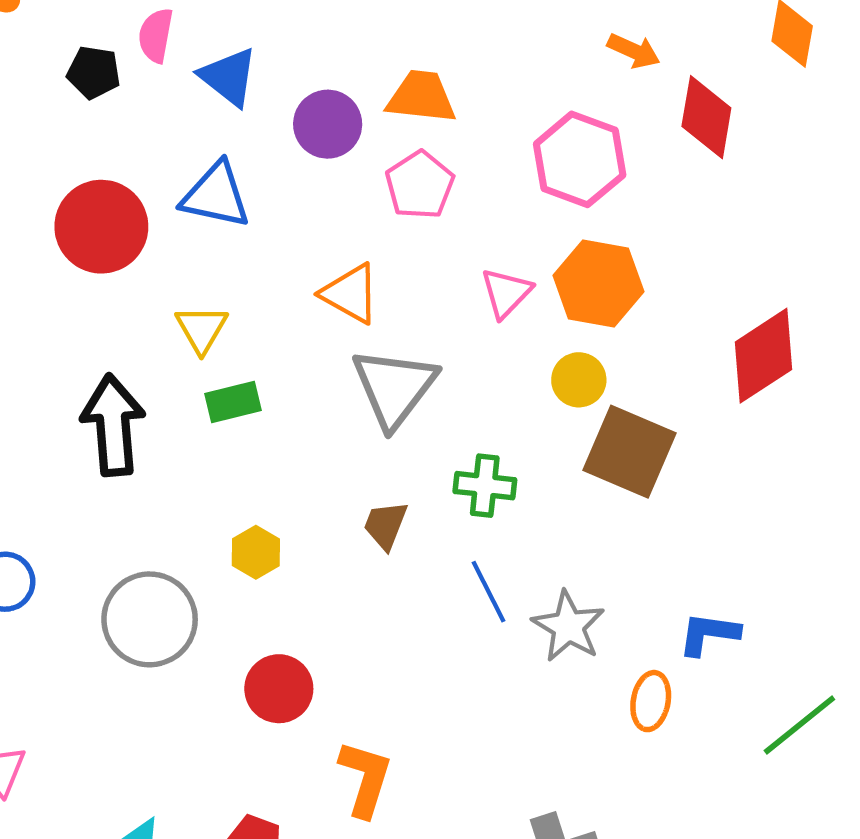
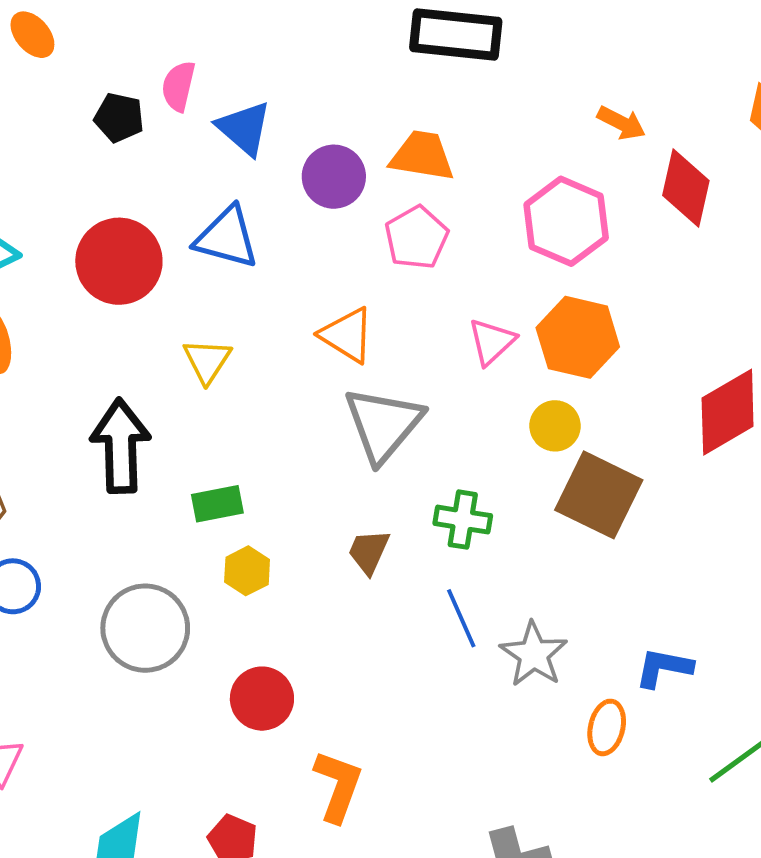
green rectangle: (233, 402) -> (217, 504), moved

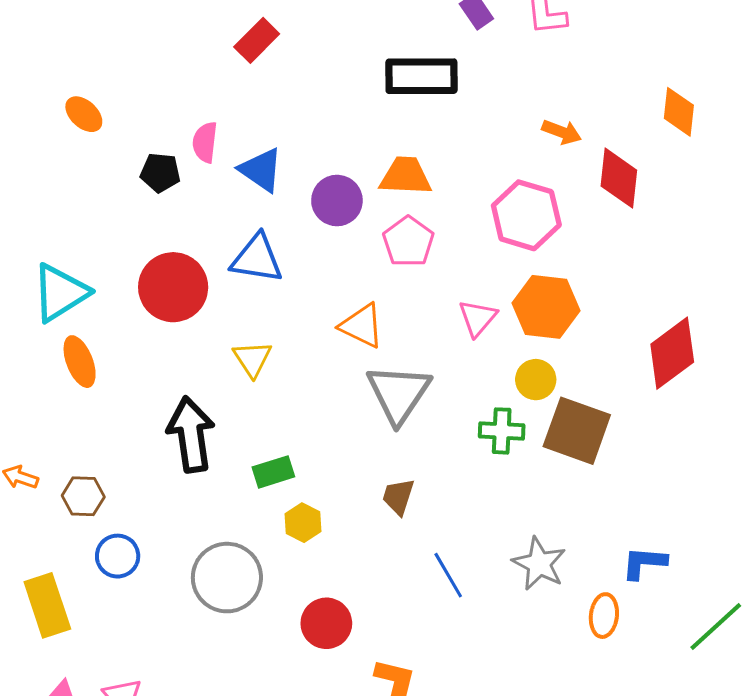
green cross: (463, 520) -> (502, 431), moved
blue line: (461, 618) -> (448, 575), moved

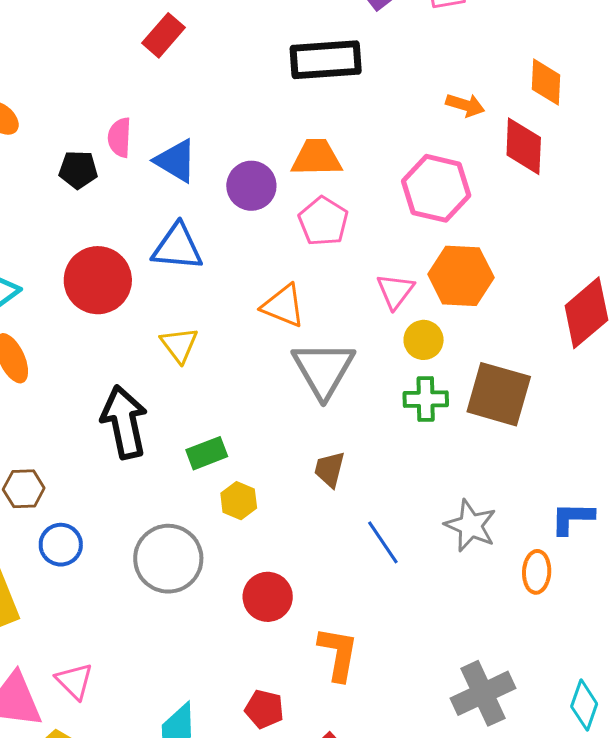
orange diamond: (679, 112) -> (546, 82), moved
yellow circle: (536, 380) -> (424, 340), moved

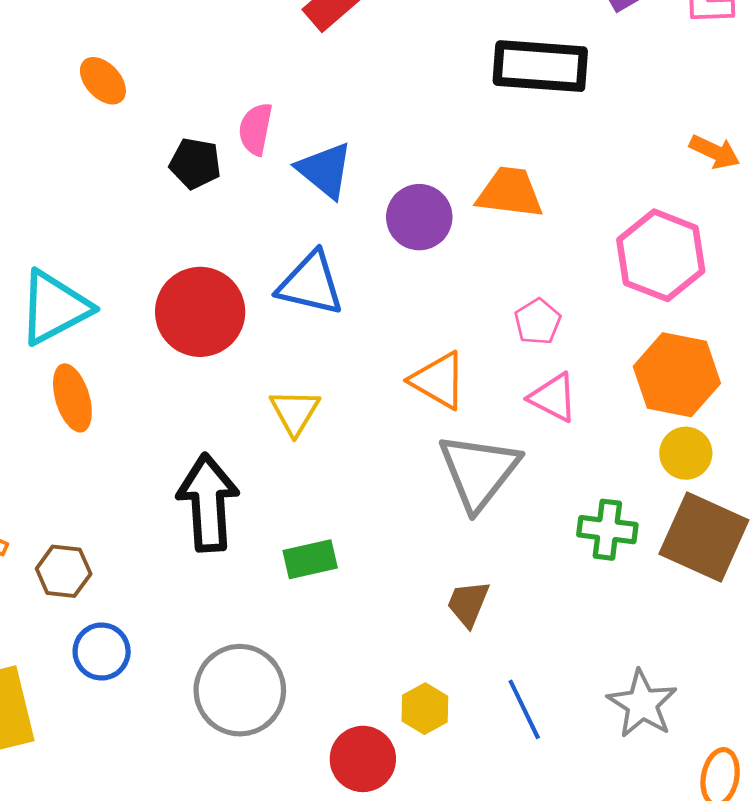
pink pentagon: (323, 221) -> (538, 322), moved, size x0.7
pink triangle: (395, 291) -> (553, 397), moved, turned -48
yellow circle: (424, 340) -> (686, 453), moved
yellow hexagon: (239, 501) -> (425, 709), moved

